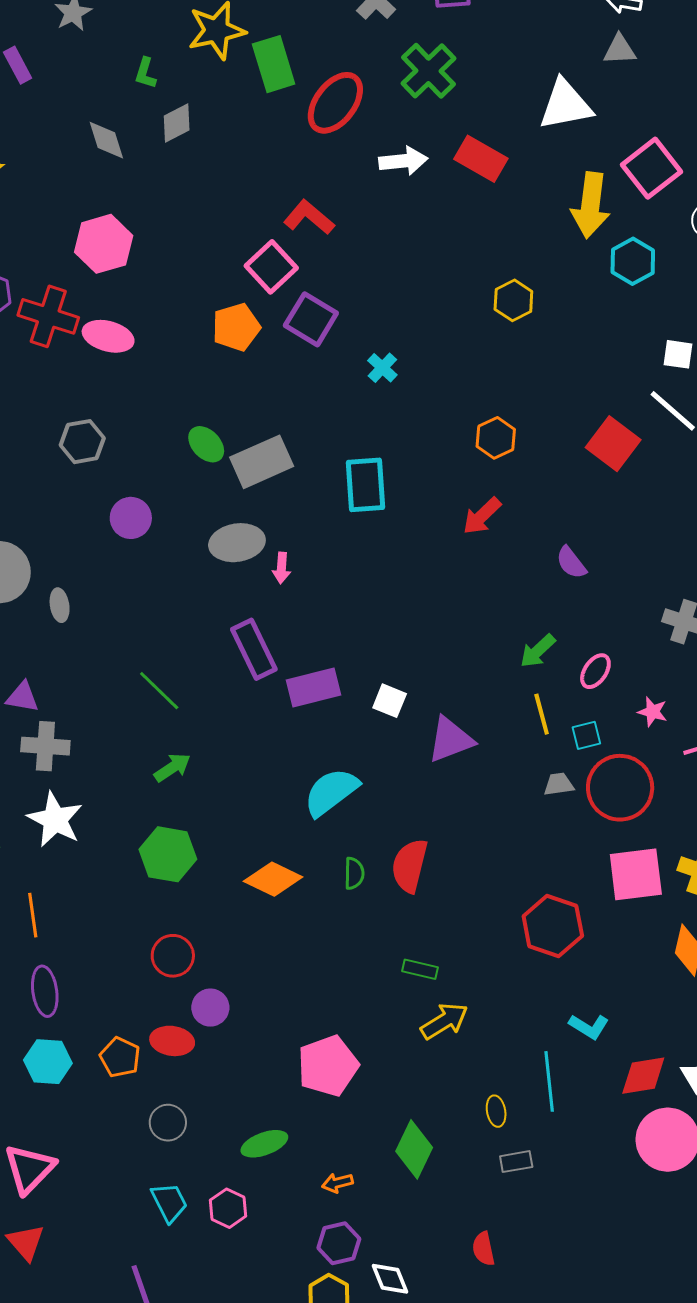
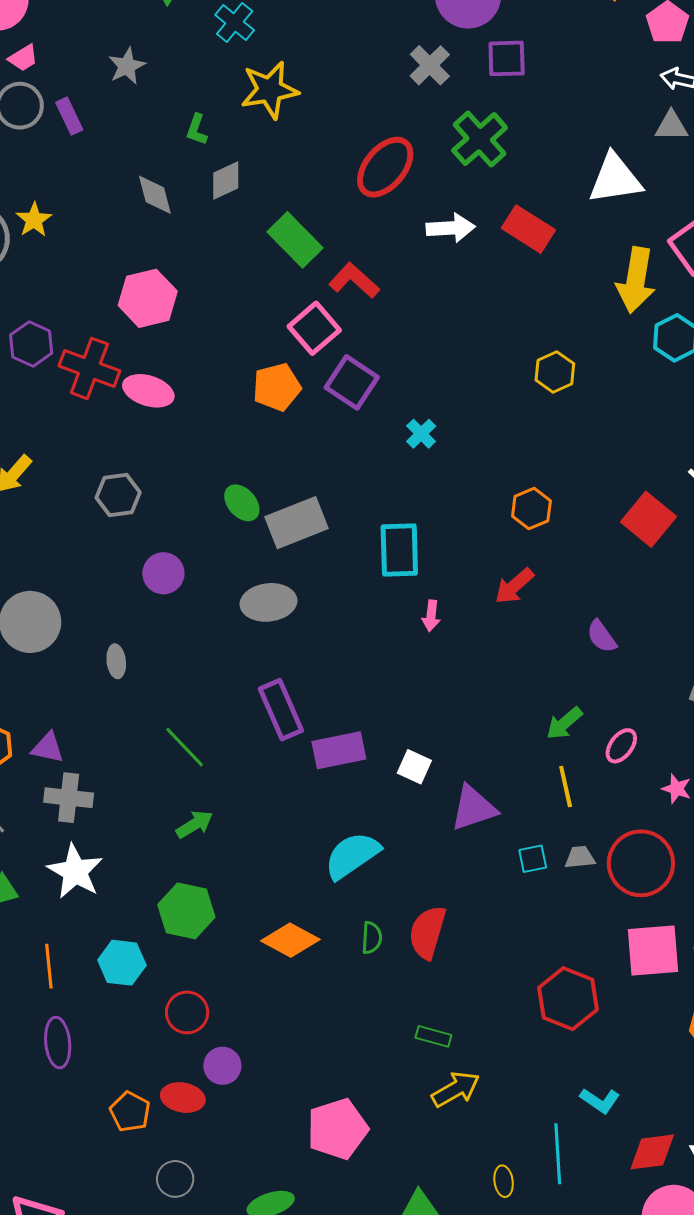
green rectangle: (274, 64) -> (295, 240), moved, turned -30
pink arrow: (281, 568) -> (431, 616), moved
gray ellipse: (60, 605) -> (116, 661), moved
cyan square: (586, 735) -> (533, 859), moved
cyan hexagon: (48, 1062) -> (122, 963), moved

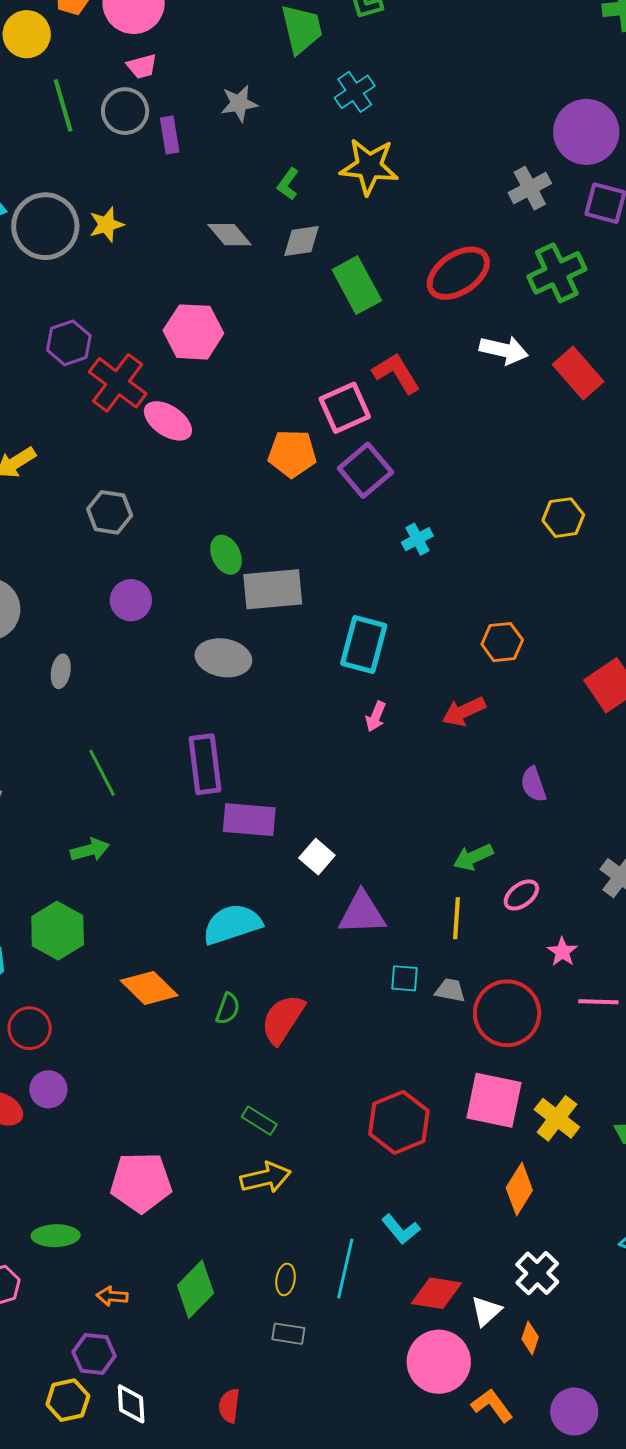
gray diamond: (155, 195) -> (230, 235), turned -42
green rectangle: (295, 240) -> (357, 285), moved

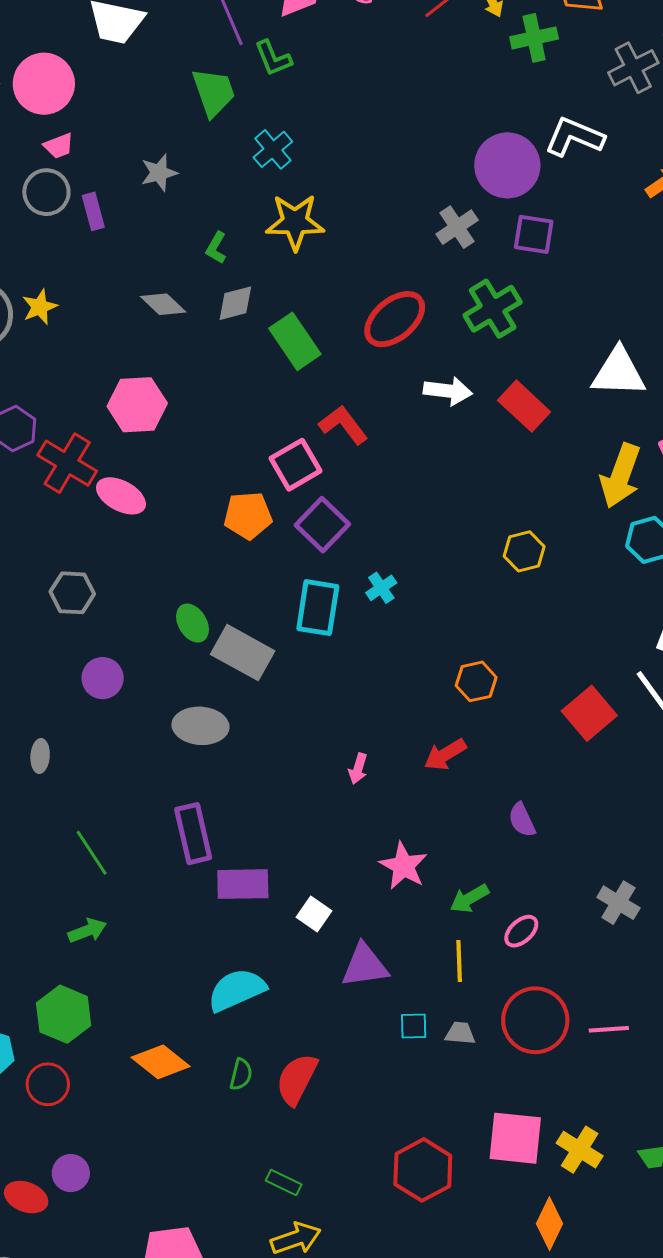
gray rectangle: (273, 589) -> (243, 653), turned 40
cyan rectangle: (364, 644) -> (318, 608), moved
pink star: (562, 952) -> (403, 866), moved, size x1.6
red circle: (507, 1013) -> (535, 1020), moved
red circle: (30, 1028) -> (48, 1084), moved

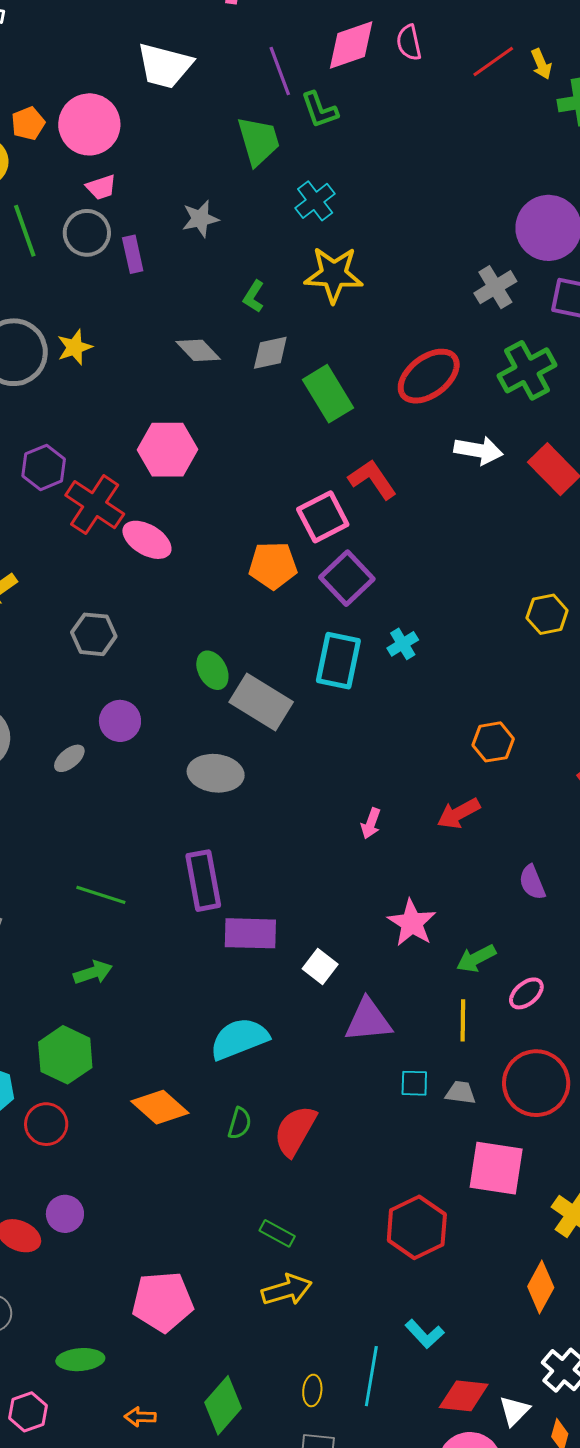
gray ellipse: (40, 756) -> (69, 758), moved, turned 44
green line: (92, 853) -> (101, 895), turned -42
pink square: (515, 1138) -> (496, 1168), moved

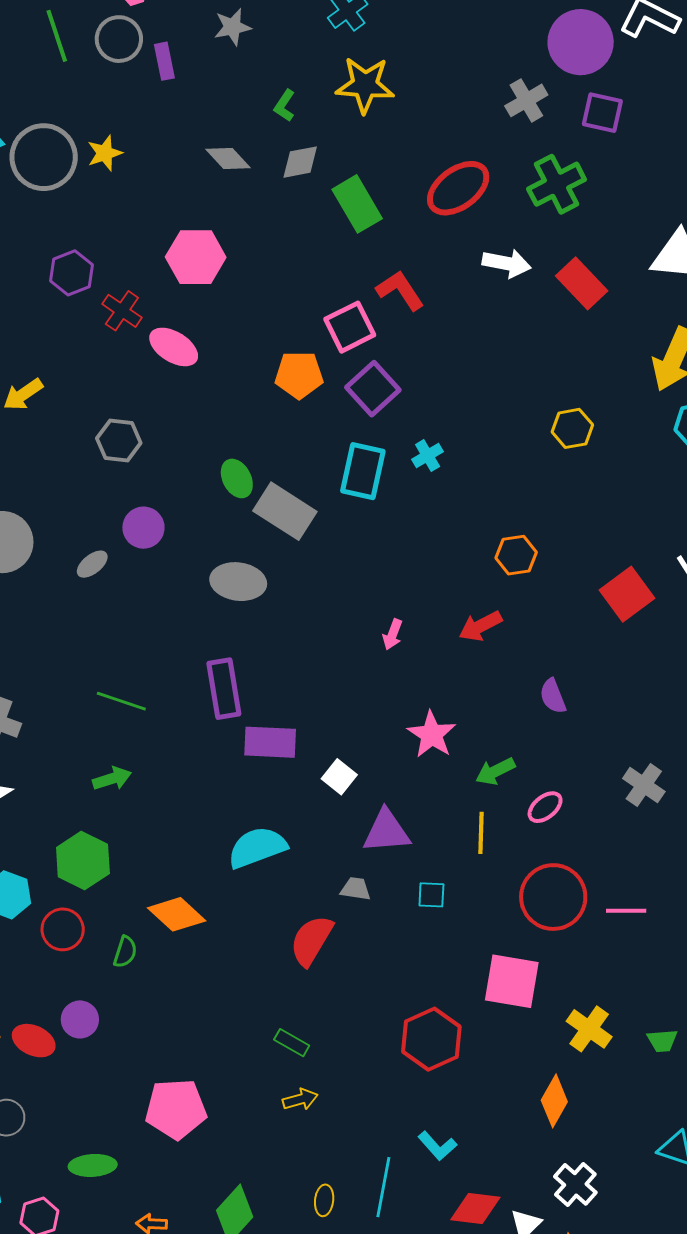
red cross: (95, 505) -> (122, 311), size x0.7
gray trapezoid: (461, 1093) -> (356, 889), moved
green semicircle: (240, 1123) -> (125, 952), moved
yellow arrow: (287, 1290) -> (300, 1099), size x0.7

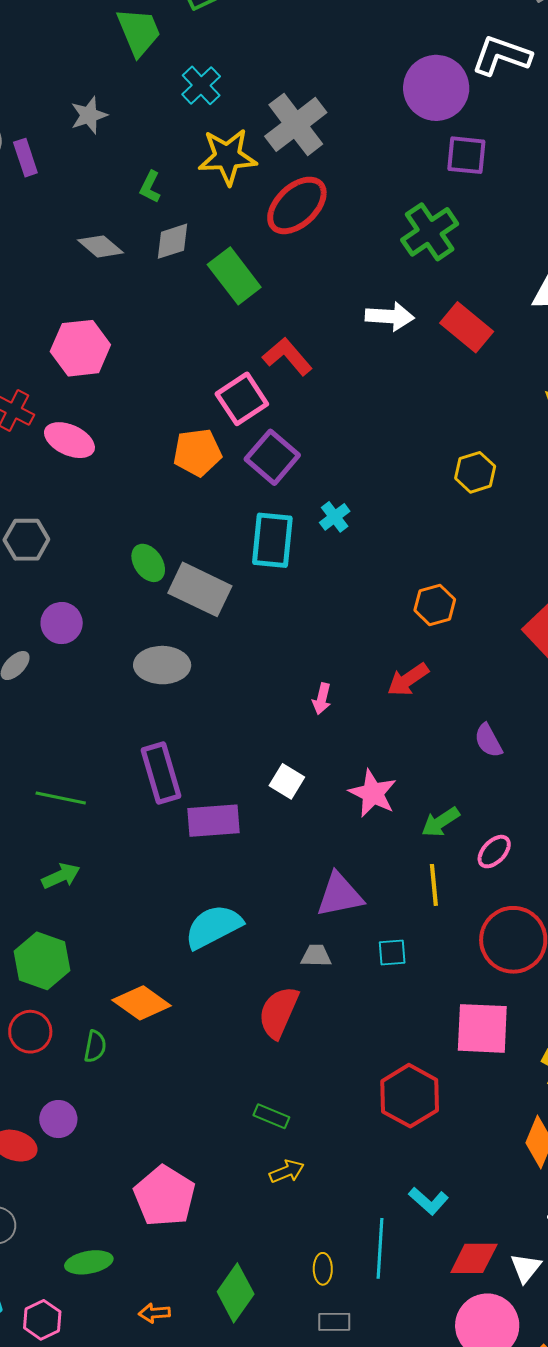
gray cross: (526, 100) -> (296, 124), moved, size x1.5
red ellipse: (458, 188) -> (297, 205), moved
white square: (339, 777) -> (287, 781), moved
pink pentagon: (176, 1109) -> (165, 1196), turned -30

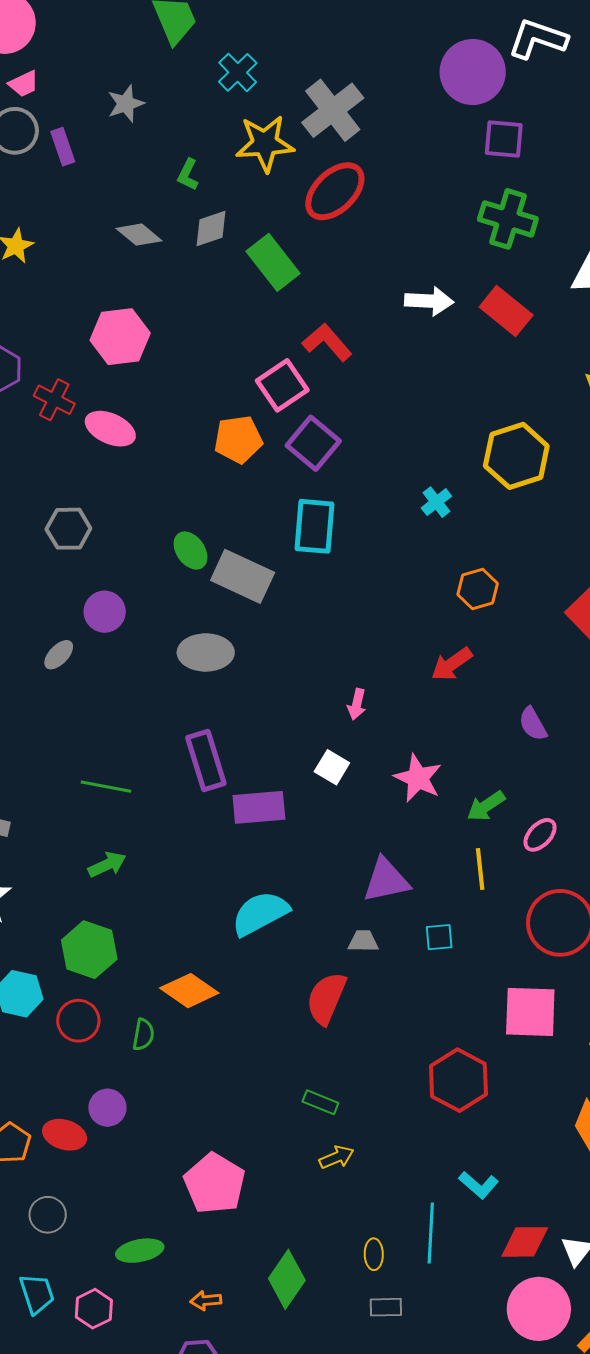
green cross: (430, 232) -> (508, 219), moved, turned -38
yellow hexagon: (475, 472) -> (516, 456), size x1.6
cyan cross: (335, 517) -> (436, 502), moved
pink arrow: (322, 699) -> (357, 704), moved

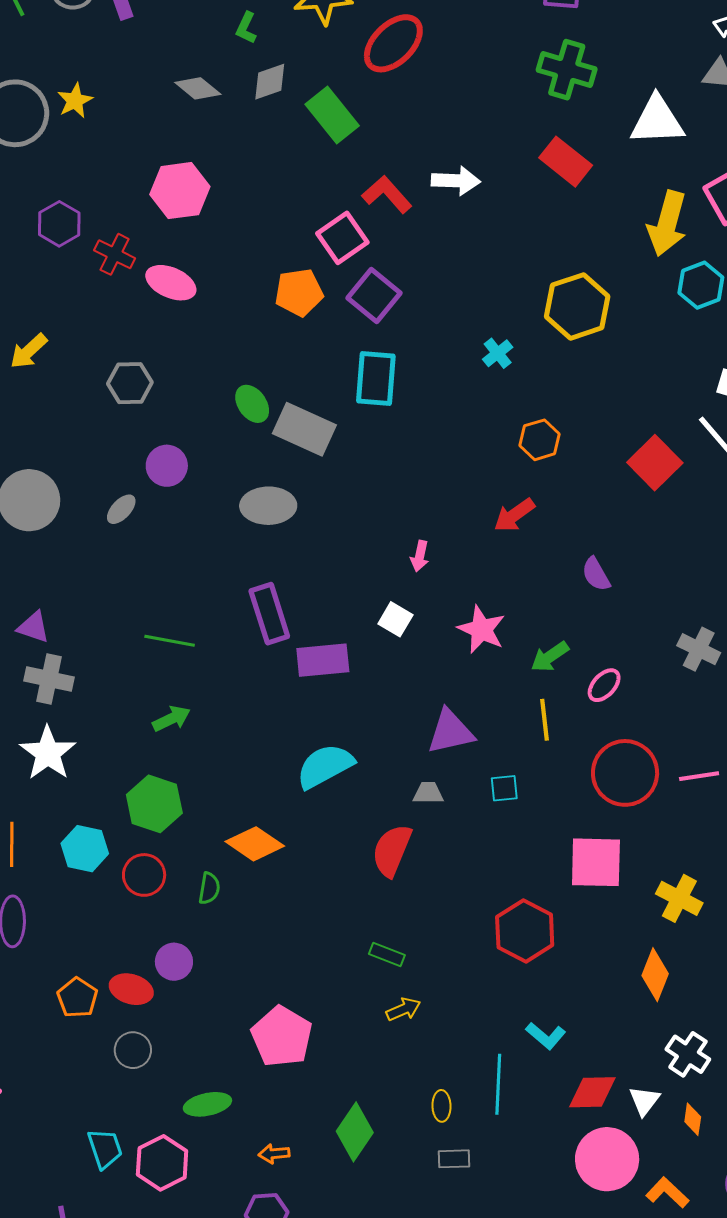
white arrow: (429, 301) -> (456, 181), moved
gray circle: (48, 1215) -> (133, 1050), moved
pink hexagon: (94, 1309) -> (162, 1163), size x1.4

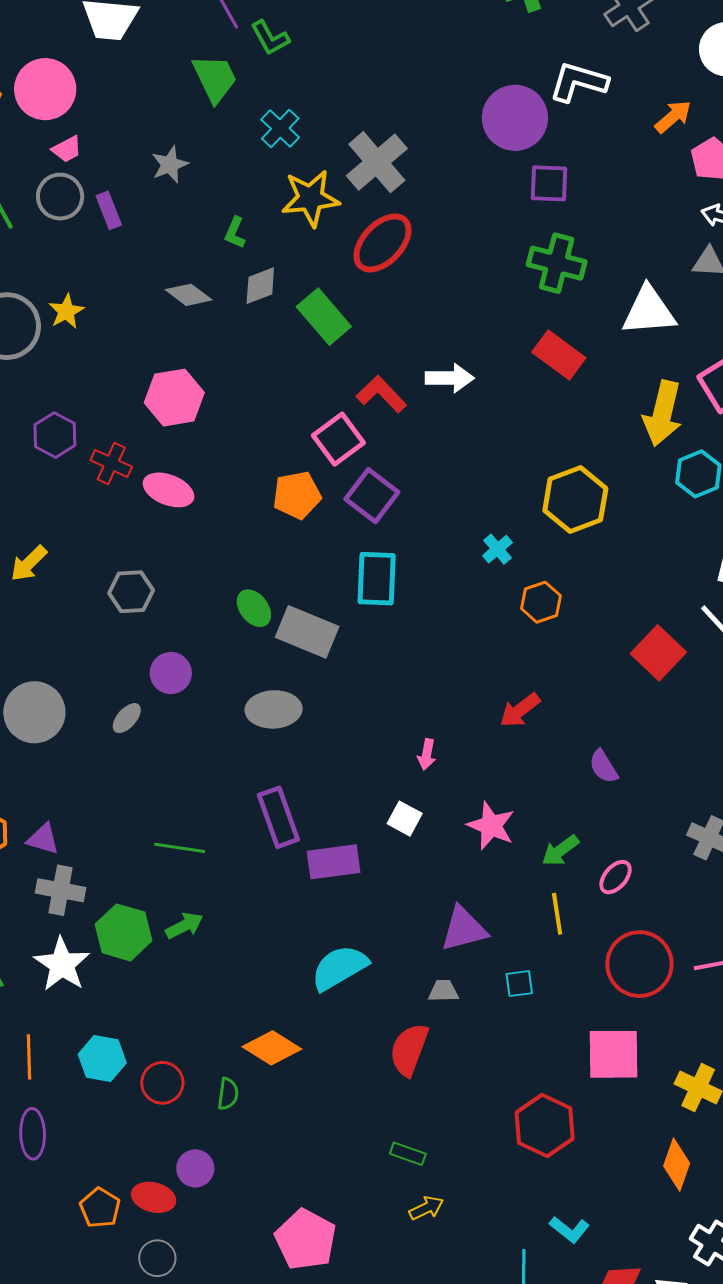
orange hexagon: (540, 440) -> (541, 602), moved
green hexagon: (154, 804) -> (124, 932), moved

